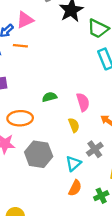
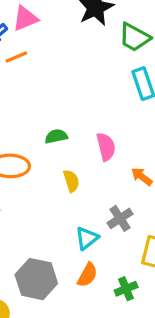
orange line: (20, 46) -> (16, 57), turned -32
yellow semicircle: (74, 125) -> (71, 181), moved
gray hexagon: (39, 154) -> (36, 279), moved

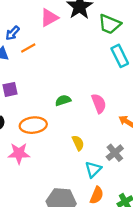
pink triangle: (25, 18) -> (49, 18), moved
yellow semicircle: (71, 181) -> (78, 143), moved

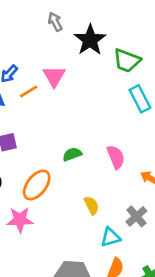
pink triangle: (49, 18) -> (54, 76), moved, turned -30
orange ellipse: (33, 125) -> (37, 185), turned -45
cyan triangle: (93, 169) -> (111, 237), turned 30

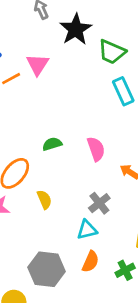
yellow semicircle: (92, 205) -> (44, 200), moved
gray cross: (136, 216) -> (99, 203), moved

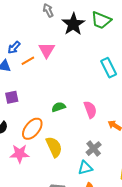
green trapezoid: (112, 52) -> (101, 20), moved
yellow semicircle: (44, 200) -> (54, 147), size x1.5

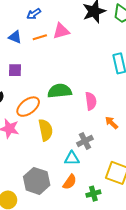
blue arrow: (14, 47) -> (34, 14), moved
pink triangle: (47, 50) -> (61, 31), turned 30
green semicircle: (59, 107) -> (60, 91), size x1.6

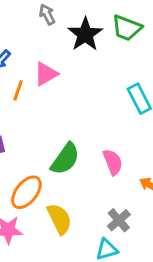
orange line: (40, 37) -> (18, 90), turned -40
green semicircle: (60, 91) -> (65, 159), turned 145

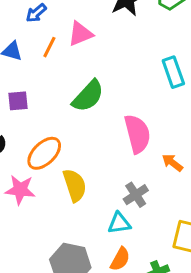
green semicircle: (65, 159) -> (88, 96), moved
pink semicircle: (113, 162) -> (137, 134), size x1.4

